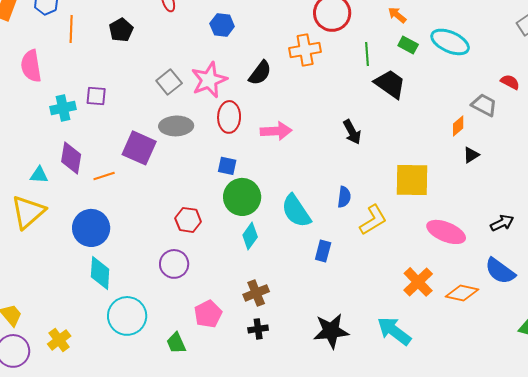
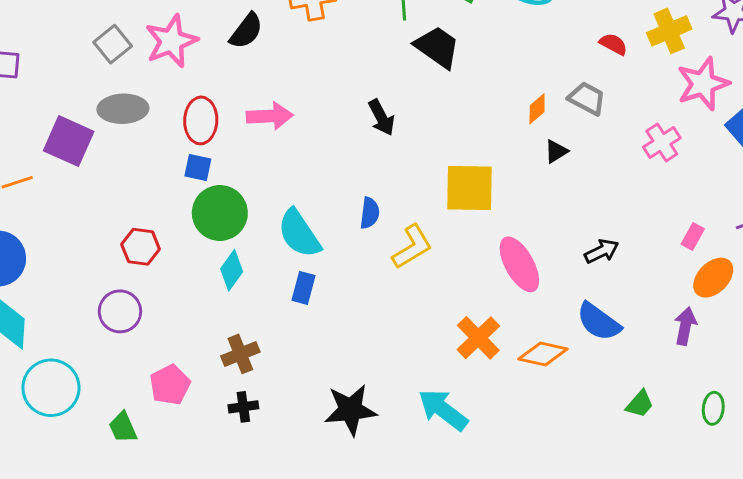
gray trapezoid: (484, 105) -> (587, 98), moved
red ellipse: (229, 117) -> (201, 120), moved
pink ellipse: (446, 232) -> (519, 264), turned 39
blue rectangle: (323, 251) -> (304, 288), moved

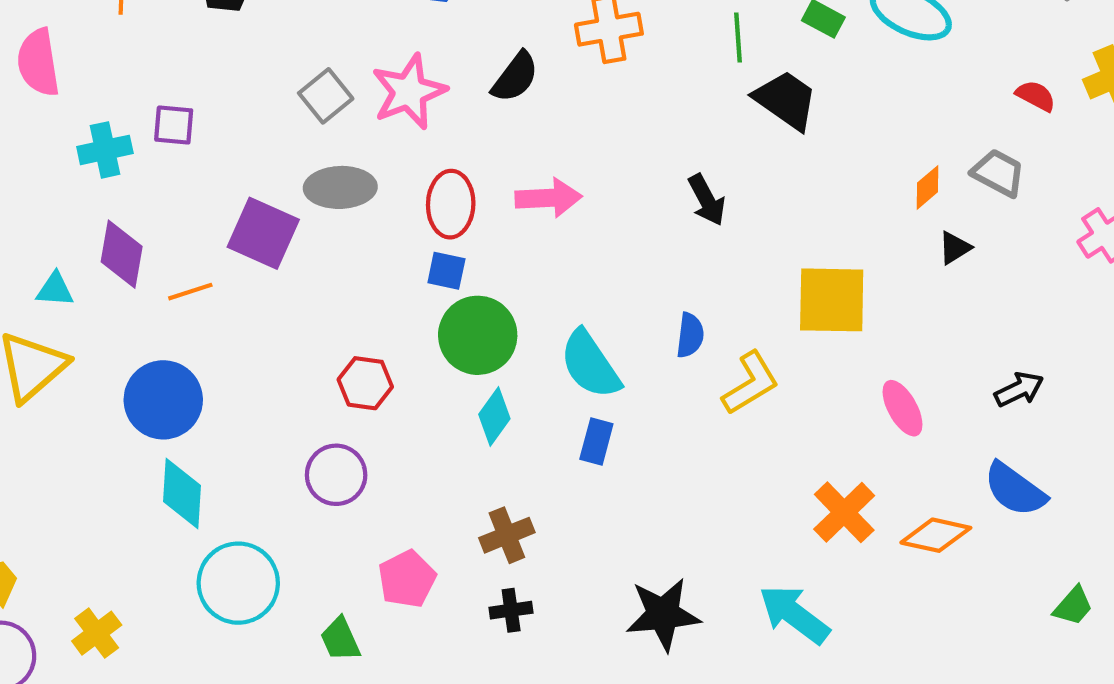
pink ellipse: (519, 264) -> (902, 408), size x0.7

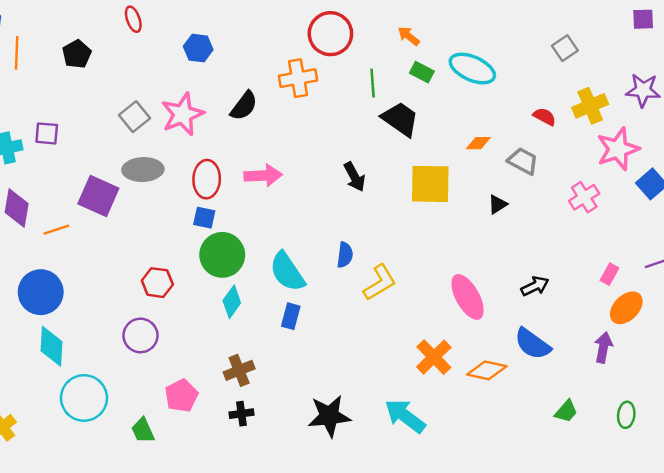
orange diamond: (927, 187) -> (478, 143), moved, turned 40
yellow square: (832, 300) -> (430, 184), moved
pink ellipse: (902, 408) -> (468, 297), size x1.4

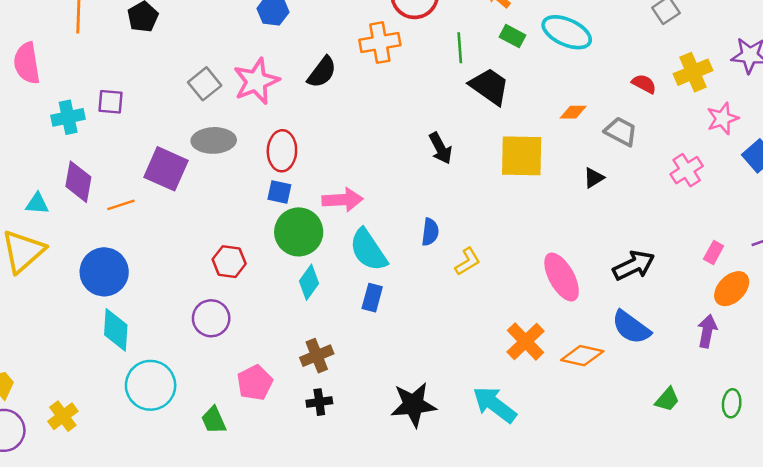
pink star: (618, 149) -> (723, 119), size x0.7
pink arrow: (263, 176) -> (343, 200), moved
yellow L-shape: (380, 283) -> (468, 262), size x0.7
black arrow: (535, 286) -> (634, 265), size x1.4

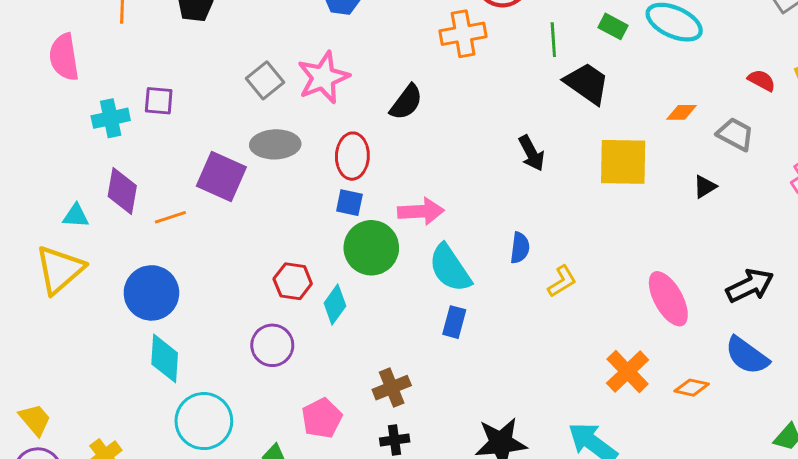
black semicircle: (322, 72) -> (406, 102), moved
cyan diamond: (309, 282) -> (335, 305), moved
orange diamond: (582, 356) -> (692, 388), size x0.7

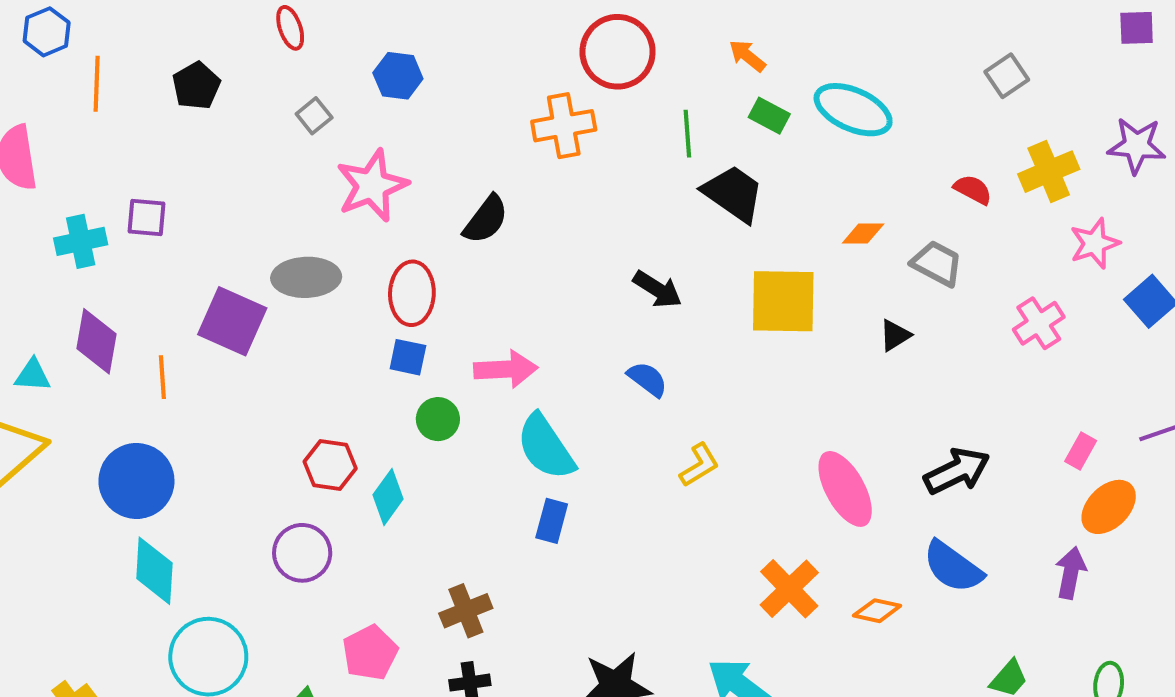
gray square: (265, 80) -> (314, 116), moved, size x0.7
black arrow: (531, 153) -> (657, 289), turned -30
orange line: (170, 217) -> (162, 377), turned -76
green circle: (371, 248) -> (438, 419), size x0.6
blue semicircle: (520, 248) -> (647, 379), moved, turned -60

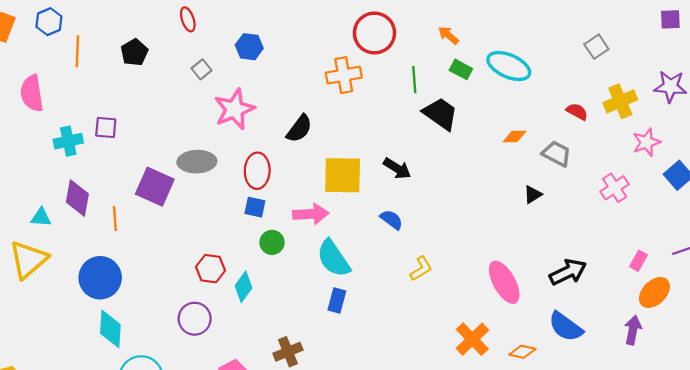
yellow square: (783, 301) -> (343, 175), moved

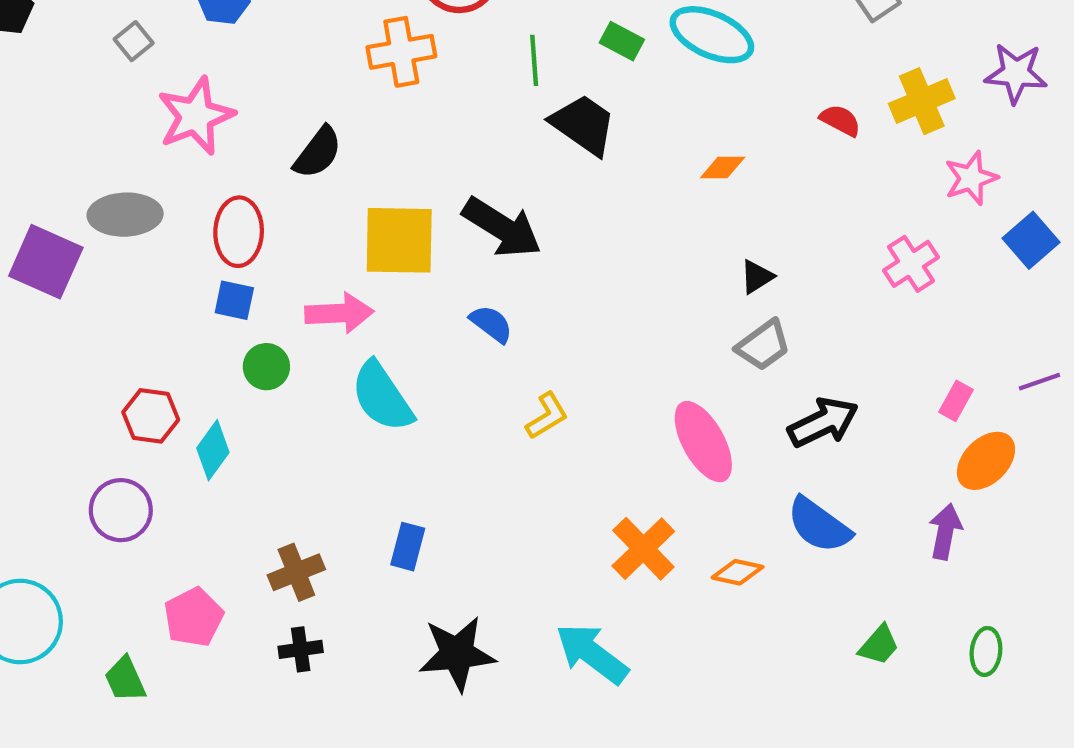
gray trapezoid: (557, 154) -> (763, 345), moved, turned 116
black arrow: (397, 168) -> (502, 227), size x1.5
blue rectangle: (337, 300) -> (408, 547), moved

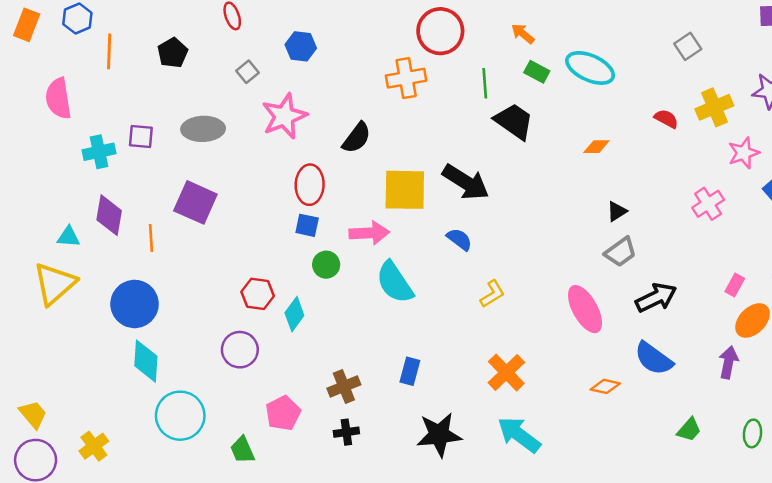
gray ellipse: (125, 215) -> (203, 129), moved
orange cross: (643, 549) -> (506, 373), moved

